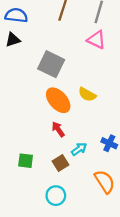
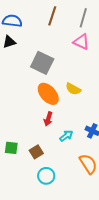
red arrow: (58, 129) -> (48, 119), turned -128
green square: (26, 161) -> (11, 148), moved
brown square: (60, 163) -> (36, 152), moved

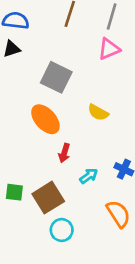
pink triangle: (81, 42) -> (109, 49), turned -48
orange ellipse: (48, 94) -> (45, 119), moved
brown square: (36, 152) -> (48, 198), size x1.6

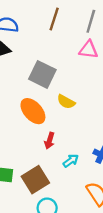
pink triangle: (109, 49) -> (88, 50), turned 30
yellow semicircle: (98, 112) -> (66, 102), moved

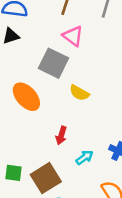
pink triangle: (88, 50) -> (73, 36), moved, turned 30
orange ellipse: (33, 111) -> (26, 97), moved

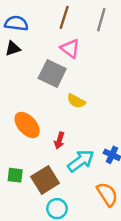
orange ellipse: (26, 97) -> (27, 125), moved
cyan arrow: (84, 157) -> (81, 161), size x1.6

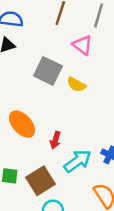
pink triangle: (70, 48) -> (83, 45), moved
yellow semicircle: (76, 101) -> (76, 85), moved

